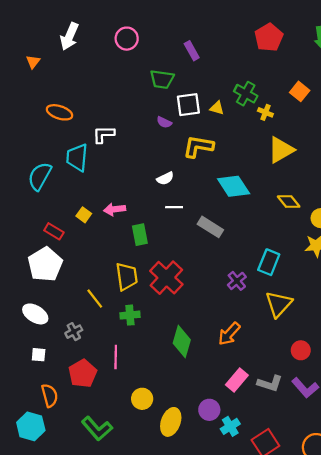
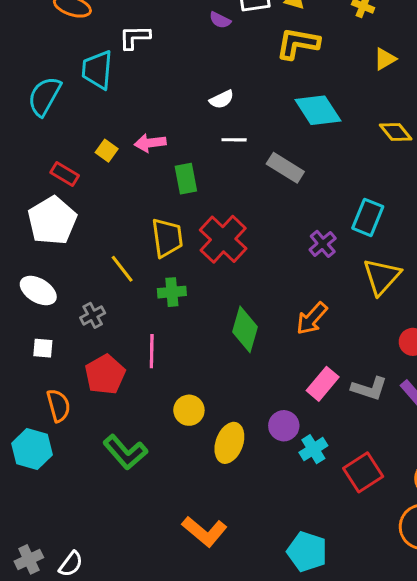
yellow L-shape: (198, 147) -> (298, 43), moved
yellow triangle: (281, 150) -> (385, 59), size x0.6

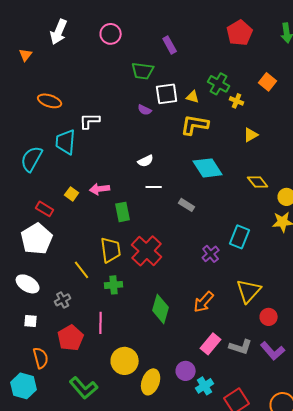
gray rectangle: (285, 168) -> (187, 205), size x0.7
yellow triangle: (382, 277) -> (249, 291), moved
yellow circle: (189, 410) -> (125, 361), size x1.4

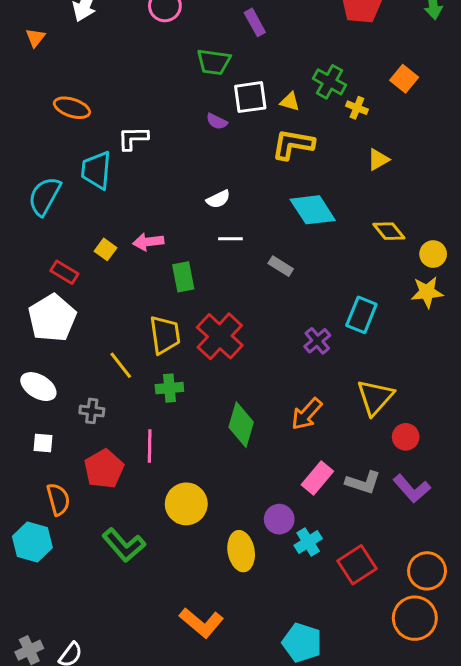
gray cross: (63, 300) -> (92, 411), turned 35
yellow ellipse: (151, 382) -> (241, 551), moved, turned -30

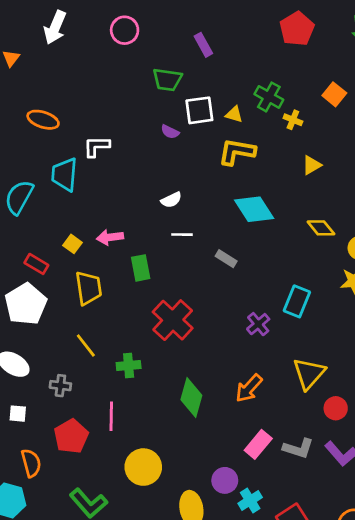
yellow trapezoid: (165, 335) -> (88, 288), moved

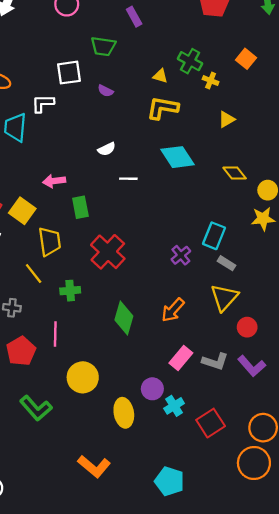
white square: (199, 110) -> (69, 73), moved
white line: (182, 235) -> (128, 179), moved
yellow square: (72, 244) -> (22, 211), moved, size x1.6
gray rectangle: (226, 259) -> (227, 263), moved
yellow trapezoid: (88, 288) -> (50, 242), moved

